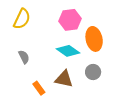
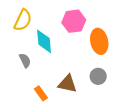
cyan diamond: (68, 51) -> (44, 41), moved, turned 50

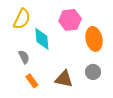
orange rectangle: (41, 93) -> (32, 81), moved

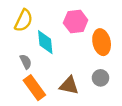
orange rectangle: (32, 81) -> (34, 88), size x1.6

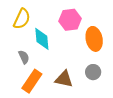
orange rectangle: (34, 88) -> (32, 81), turned 70

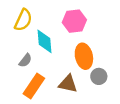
orange ellipse: (94, 39) -> (84, 56), moved
gray semicircle: (24, 57) -> (25, 60), turned 64

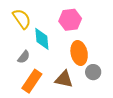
yellow semicircle: (23, 20) -> (22, 19), turned -60

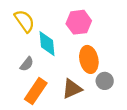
brown triangle: (64, 79) -> (72, 89), turned -36

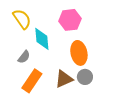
gray circle: (105, 81) -> (85, 77), moved

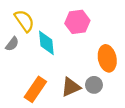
orange ellipse: (79, 53) -> (107, 58), moved
gray semicircle: (24, 57) -> (12, 44), moved

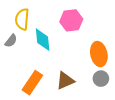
yellow semicircle: (24, 21) -> (22, 19), turned -140
gray circle: (94, 85) -> (101, 79), moved

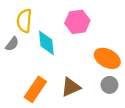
orange ellipse: (99, 54) -> (107, 58), turned -50

